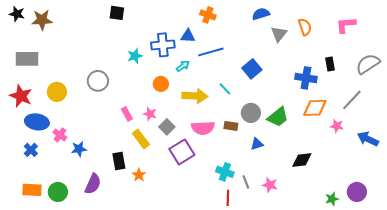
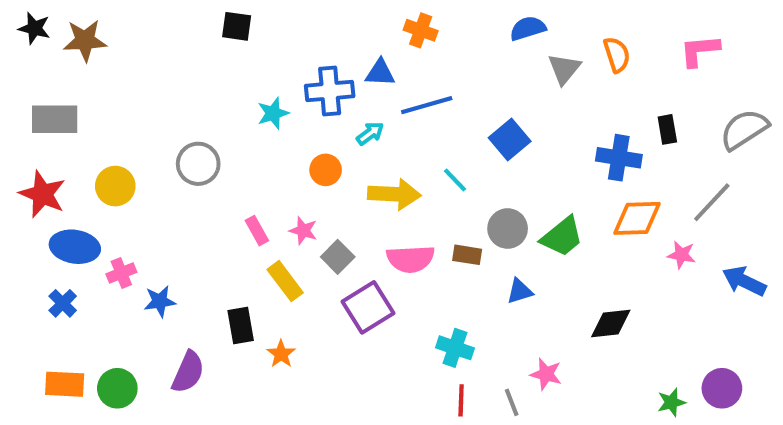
pink cross: (60, 135) -> (121, 273), turned 32
gray line: (246, 182) -> (512, 402), moved

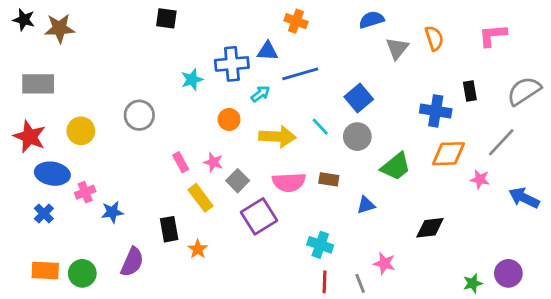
gray circle: (508, 229) -> (357, 137), moved

